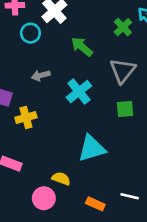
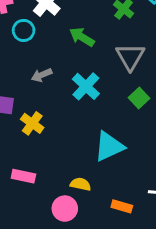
green square: (125, 109) -> (139, 98), turned -30
yellow cross: (26, 118) -> (32, 123), turned -30

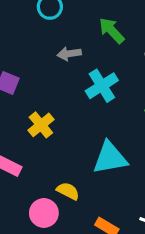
gray arrow: (42, 75) -> (69, 54), moved
yellow cross: (32, 123) -> (41, 125), moved

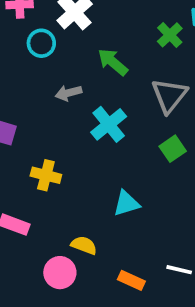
yellow cross: (41, 125) -> (46, 175), turned -30
cyan triangle: (110, 158) -> (126, 203), size x0.7

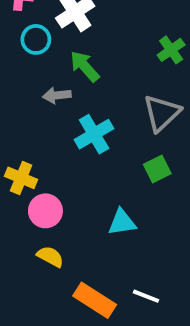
green arrow: (113, 62) -> (85, 66), moved
cyan triangle: (126, 203) -> (122, 222), moved
pink circle: (60, 273) -> (45, 211), moved
orange rectangle: (131, 280) -> (95, 300), size x1.5

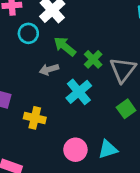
green cross: (171, 50) -> (93, 59), moved
yellow cross: (21, 178) -> (35, 118), moved
pink circle: (45, 211) -> (75, 150), moved

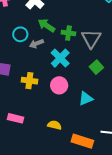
cyan circle: (28, 33) -> (20, 34), moved
green cross: (93, 59) -> (68, 33), turned -32
pink circle: (75, 150) -> (59, 85), moved

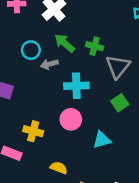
green cross: (68, 33) -> (95, 46), moved
cyan cross: (60, 58) -> (76, 86), turned 36
yellow cross: (29, 81) -> (33, 131), moved

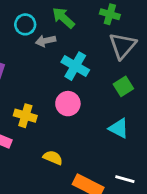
green cross: (95, 46) -> (110, 14), moved
cyan cross: (76, 86) -> (75, 66), turned 30
cyan triangle: (102, 140) -> (119, 128), moved, turned 42

